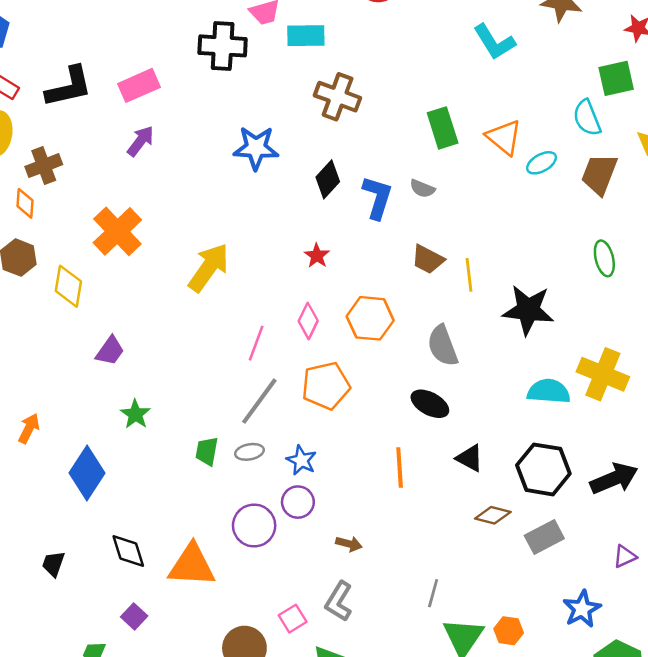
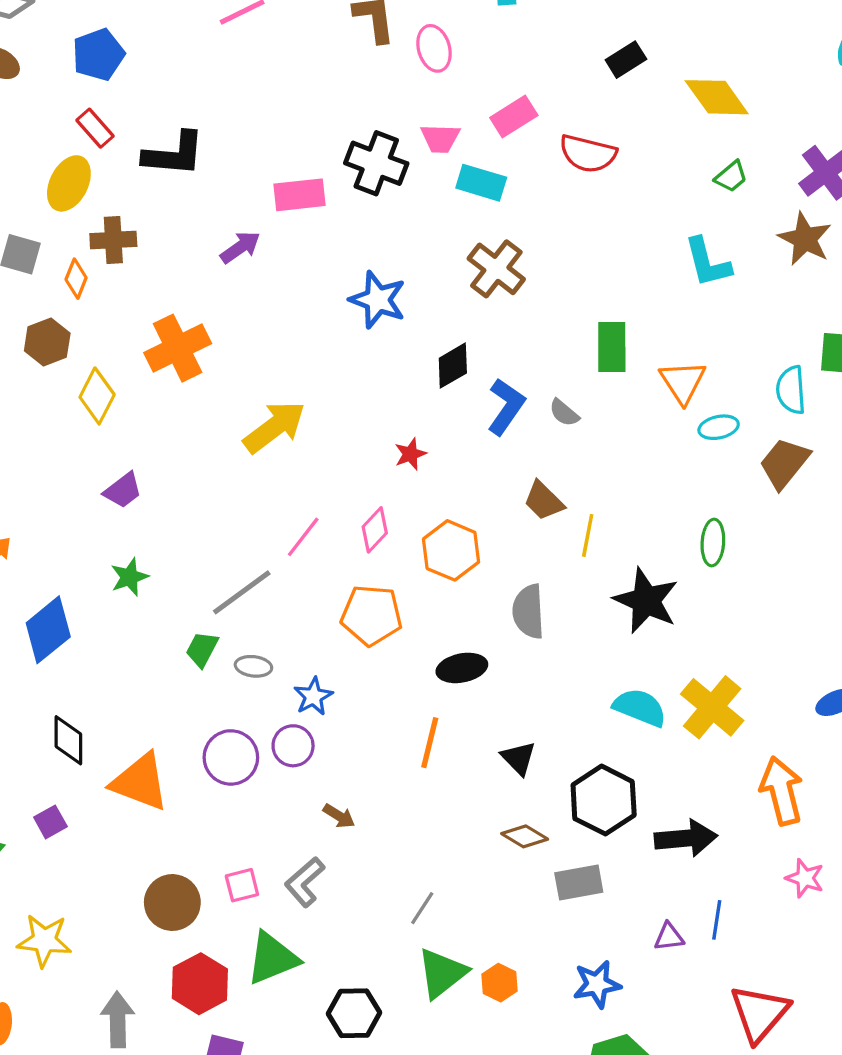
pink rectangle: (139, 85) -> (300, 195), moved
green ellipse: (604, 258) -> (713, 543), moved
gray line: (259, 401) -> (242, 592), moved
black ellipse: (430, 404) -> (462, 668), moved, turned -57

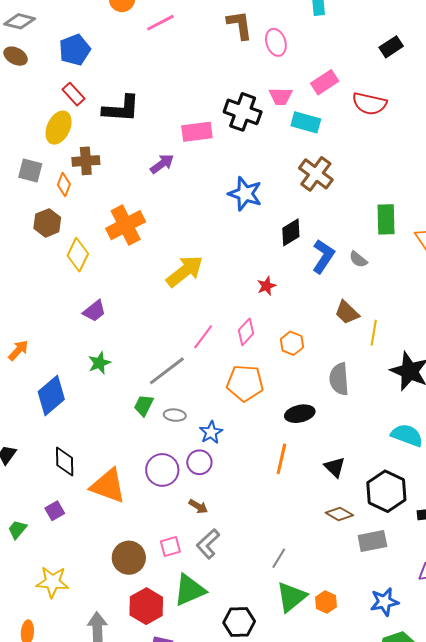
orange hexagon: (451, 550) -> (292, 343), size x0.7
brown arrow: (339, 816) -> (198, 506), moved

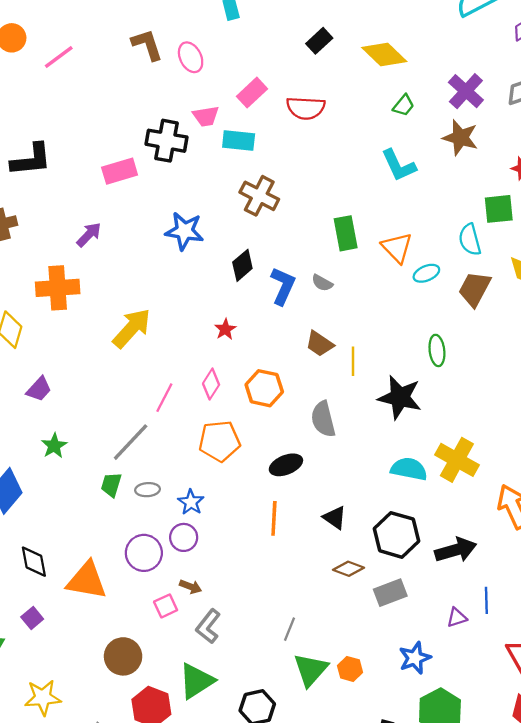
purple arrow: (162, 164) -> (89, 235), moved
orange cross: (126, 225) -> (58, 288), turned 33
orange hexagon: (292, 343) -> (264, 388), size x1.4
pink square: (170, 546) -> (166, 606), moved

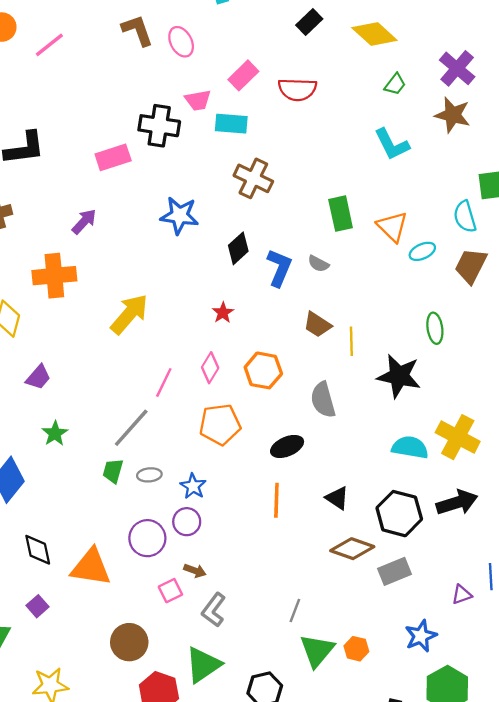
black arrow: (456, 550) -> (457, 502), moved
brown diamond: (349, 569) -> (352, 549), size x1.4

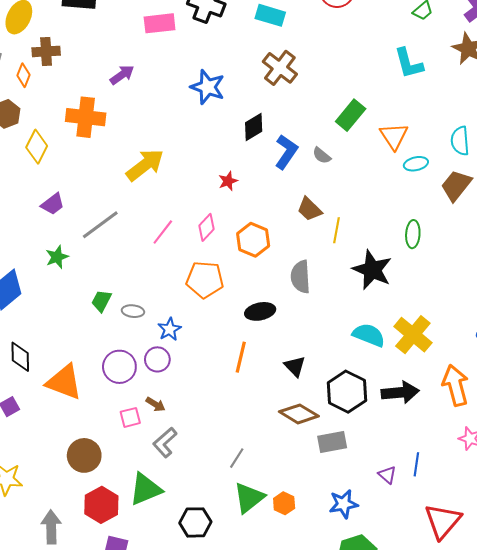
green rectangle: (341, 214) -> (351, 115), turned 40
gray line: (131, 428) -> (100, 225), moved
purple triangle: (462, 595) -> (387, 475), turned 48

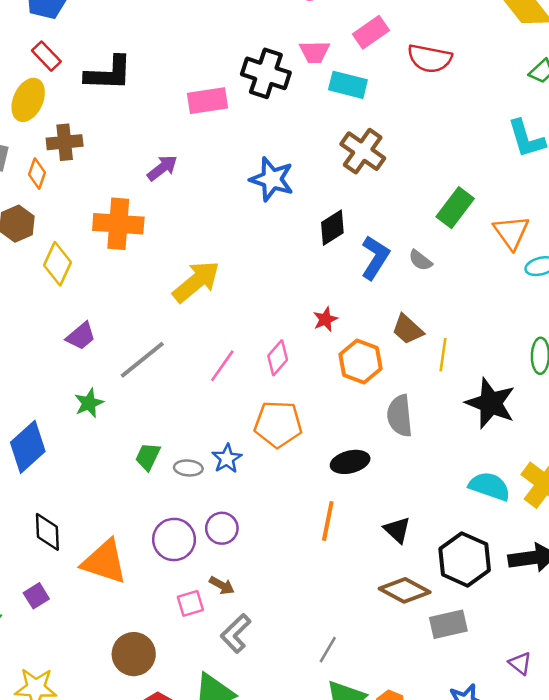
red star: (228, 181) -> (325, 319), moved
orange hexagon: (253, 240) -> (360, 361), moved
blue star: (170, 329) -> (227, 458), moved

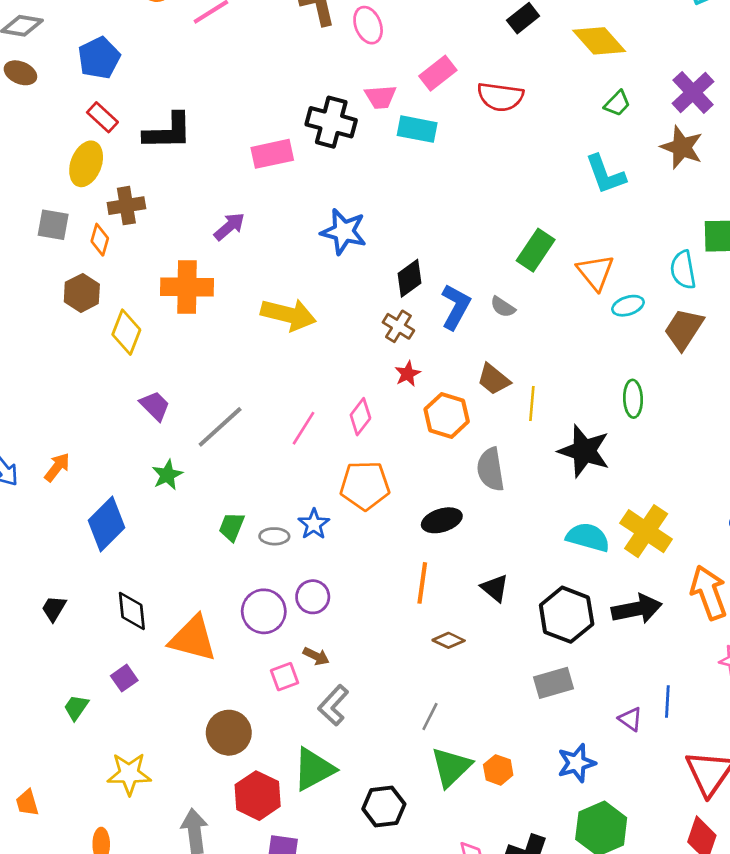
brown cross: (363, 151) -> (398, 326), moved, size x0.7
yellow arrow: (196, 282) -> (288, 315), moved, turned 57
purple trapezoid: (81, 336) -> (155, 406), turned -92
brown diamond: (405, 590) -> (449, 640), moved, size x0.6

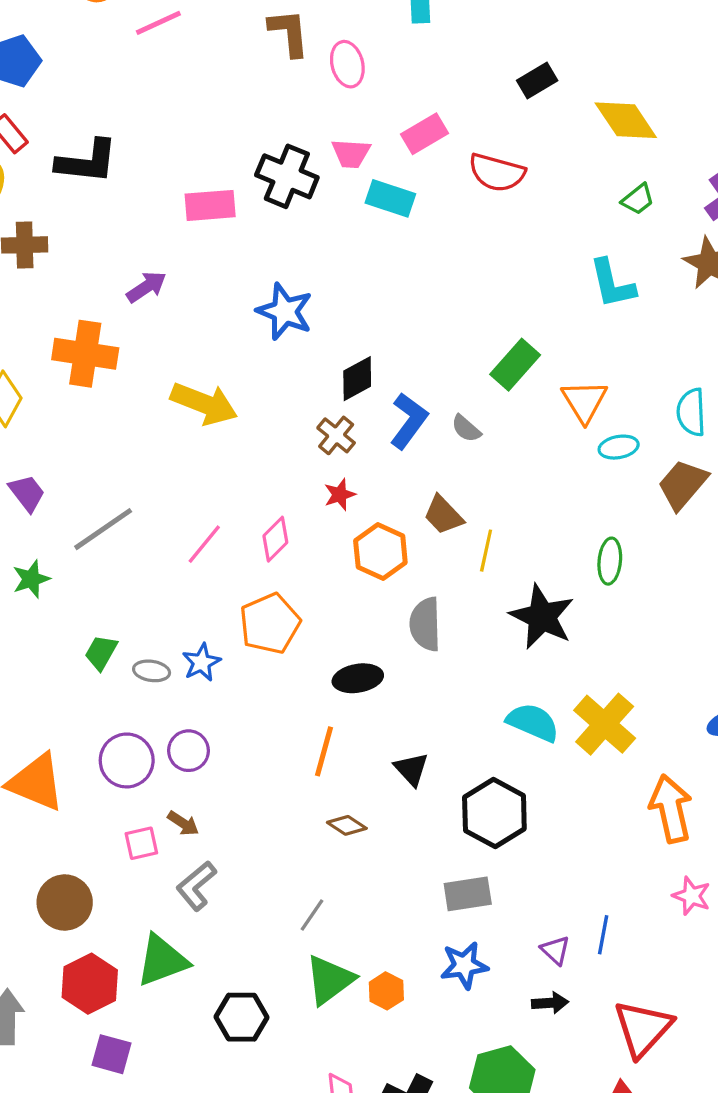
orange pentagon: (365, 485) -> (270, 624), turned -30
black arrow: (637, 609) -> (550, 1003), moved, size x0.6
blue star: (576, 763) -> (464, 965), moved

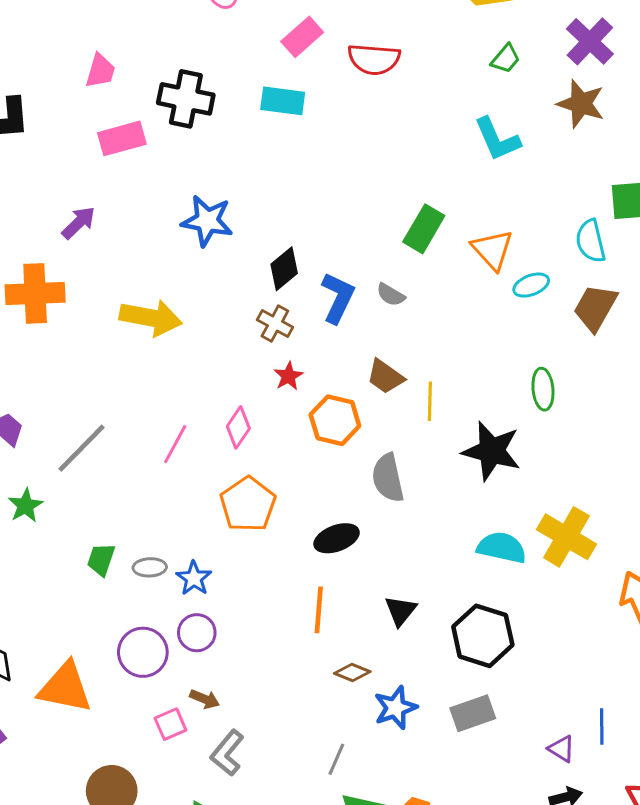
pink trapezoid: (351, 153) -> (100, 71), moved, turned -66
blue star: (201, 662) -> (194, 578), moved
black triangle: (411, 769) -> (400, 611), turned 32
blue star: (464, 965) -> (395, 708), moved

